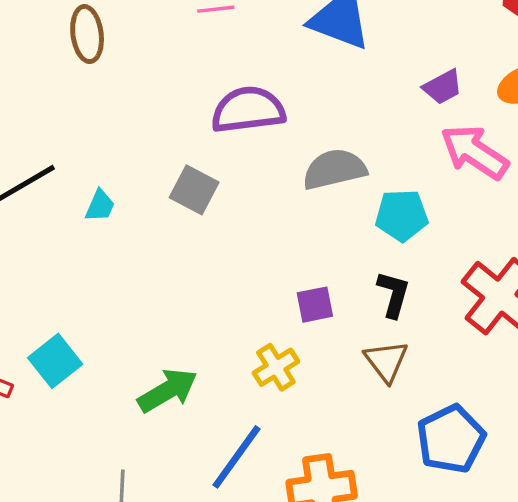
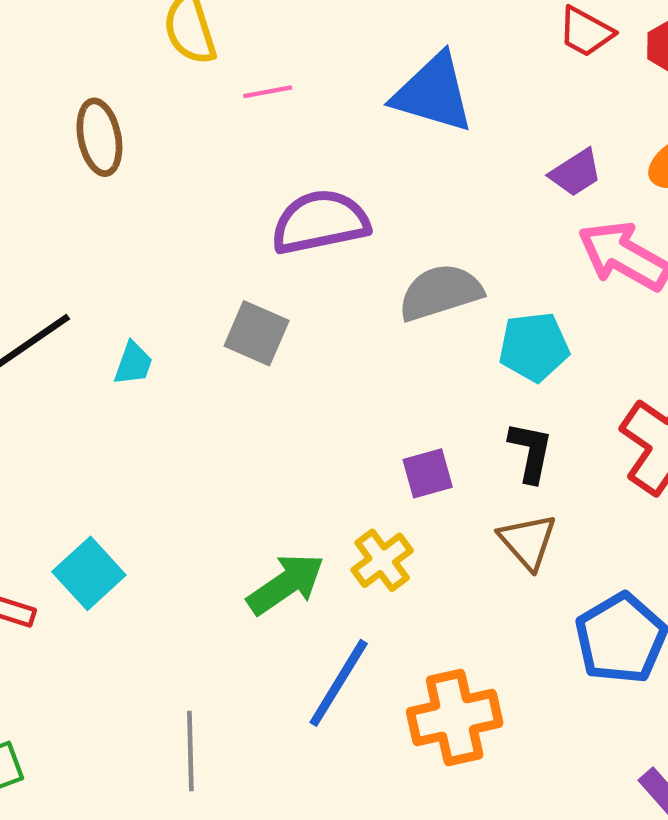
green arrow: (168, 390) -> (286, 584), moved

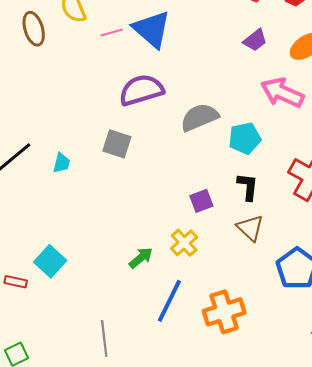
blue triangle: (433, 93) -> (152, 29), moved, turned 30
brown ellipse: (99, 137) -> (34, 29), moved
purple trapezoid: (576, 173) -> (255, 40), moved
green arrow: (286, 584) -> (141, 258), size x0.7

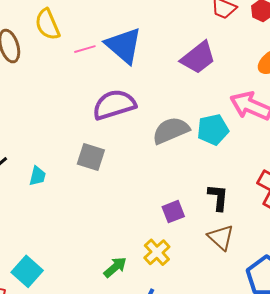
purple trapezoid: (255, 40) -> (198, 58), moved, size x1.5
cyan pentagon: (245, 138) -> (213, 130), moved

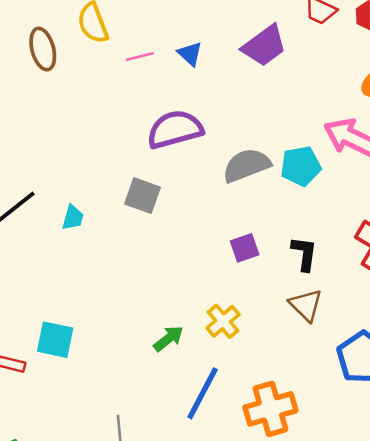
blue triangle: (124, 45) -> (190, 54), size x0.5
purple trapezoid: (198, 58) -> (264, 46), moved
purple square: (173, 212) -> (245, 248), moved
cyan square: (27, 271) -> (55, 340), turned -32

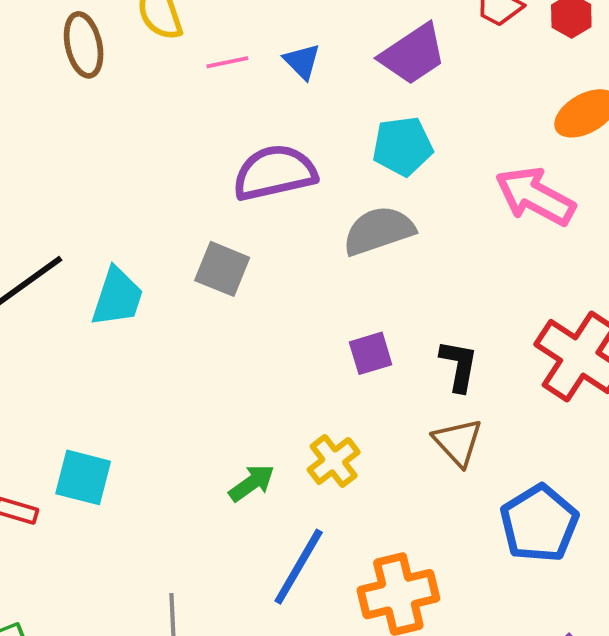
cyan pentagon: (301, 166) -> (403, 146), moved
cyan trapezoid: (73, 218) -> (117, 297), size x1.6

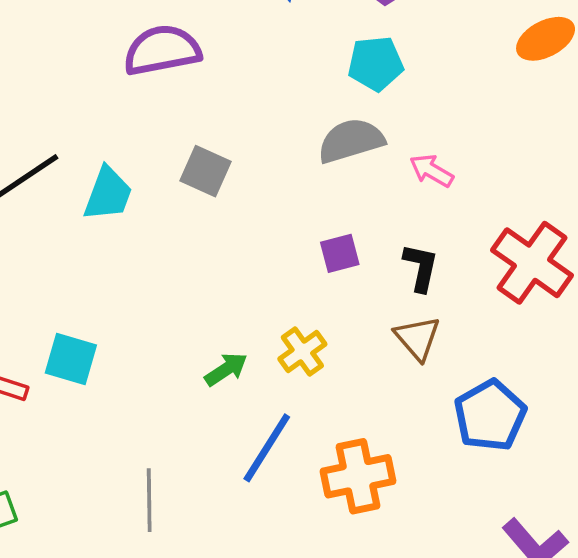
purple semicircle: (275, 173) -> (162, 50), moved
pink arrow: (535, 196) -> (432, 171), moved, size x0.6

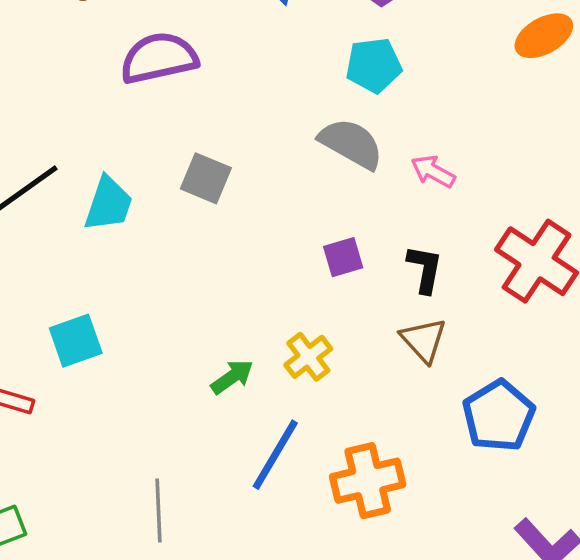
gray semicircle: (351, 141) -> (351, 144), turned 48
cyan square: (71, 359) -> (76, 341), moved, turned -34

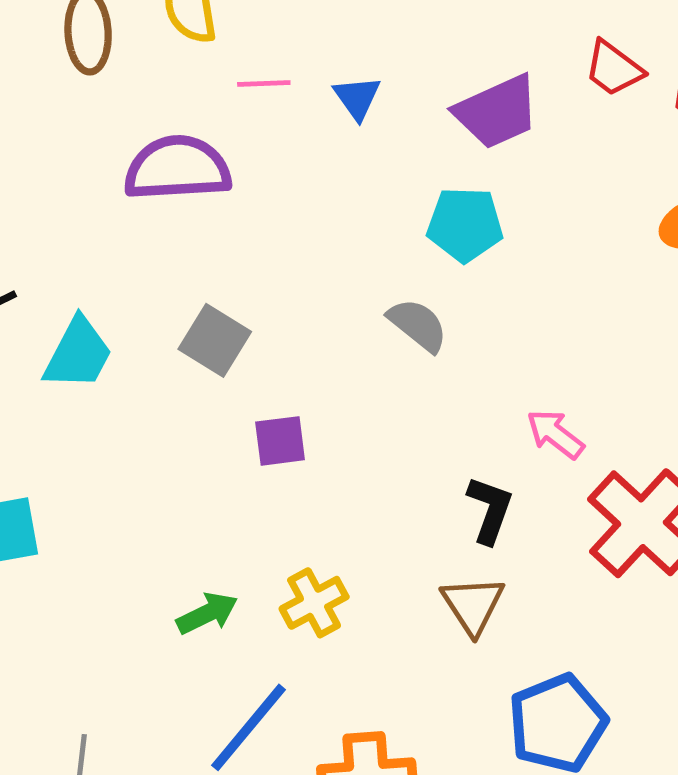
gray semicircle: (351, 144) -> (418, 325), size x0.7
pink arrow: (433, 171) -> (555, 434), moved
purple square: (343, 257) -> (280, 441), moved

